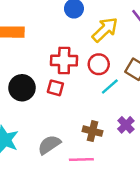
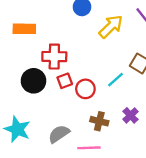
red cross: (64, 61) -> (54, 57), moved
red circle: (99, 64) -> (85, 89), moved
red square: (55, 88) -> (65, 81), turned -35

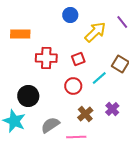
black circle: (33, 81) -> (28, 96), moved
red square: (65, 81) -> (78, 59), moved
brown cross: (99, 121) -> (85, 114), turned 35

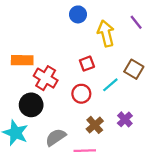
yellow arrow: (95, 32) -> (106, 33), turned -60
orange rectangle: (20, 34) -> (22, 60), moved
red cross: (46, 58) -> (46, 78), moved, turned 30

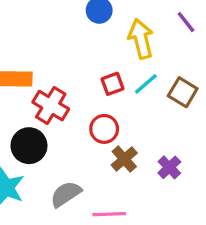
cyan line: (110, 85) -> (146, 84), moved
brown cross: (95, 125) -> (124, 159), moved

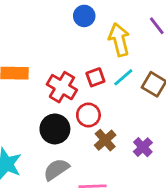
red cross: (51, 106) -> (62, 87), moved
black circle: (29, 146) -> (55, 129), moved

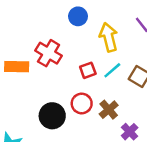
red cross: (62, 87) -> (49, 53), moved
brown cross: (105, 140) -> (109, 110), moved

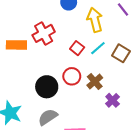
red cross: (49, 53) -> (44, 33), turned 30
red square: (88, 70) -> (77, 48), turned -32

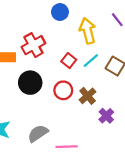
black circle: (47, 87) -> (30, 83), moved

